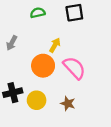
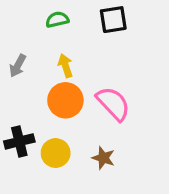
yellow arrow: (55, 45) -> (65, 66), moved, turned -48

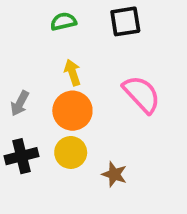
gray arrow: (18, 66) -> (20, 103), moved
pink semicircle: (113, 104) -> (142, 94), moved
yellow circle: (56, 153) -> (71, 152), moved

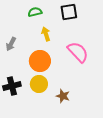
yellow arrow: (72, 72) -> (46, 34), moved
gray arrow: (20, 103) -> (11, 44), moved

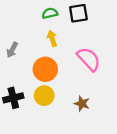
green semicircle: (35, 12) -> (50, 13), moved
brown star: (63, 96) -> (82, 104), moved

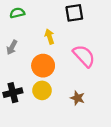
green semicircle: (50, 13) -> (17, 13), moved

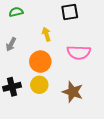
pink semicircle: (84, 56) -> (79, 52), turned 135
brown star: (78, 98) -> (73, 92), size x1.5

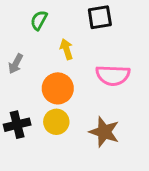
green semicircle: (16, 12) -> (39, 20), moved, turned -48

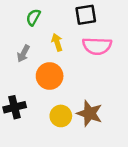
gray arrow: (16, 64) -> (23, 54), moved
pink semicircle: (113, 75) -> (97, 46), moved
yellow circle: (56, 122) -> (61, 116), moved

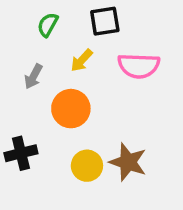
black square: (86, 15) -> (105, 21), moved
yellow arrow: (57, 42) -> (82, 60), turned -119

